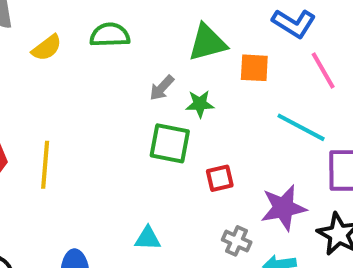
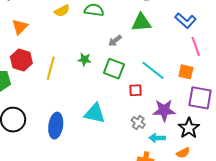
orange square: (254, 68) -> (186, 72), moved
green star: (200, 104) -> (85, 59), moved
cyan line: (301, 127) -> (153, 70), moved
cyan triangle: (148, 238) -> (95, 113), size x1.6

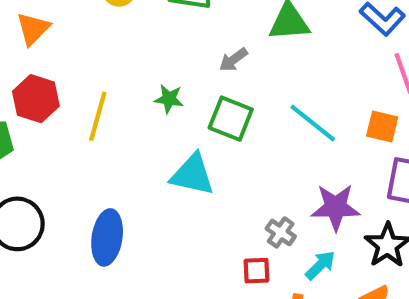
red square: (135, 90) -> (256, 271), moved
cyan triangle: (95, 113) -> (192, 175), moved
cyan arrow: (157, 138) -> (320, 265), turned 133

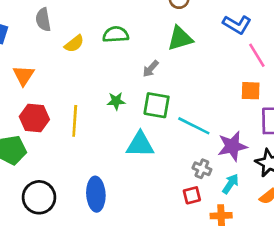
cyan line: (313, 123) -> (194, 126), moved

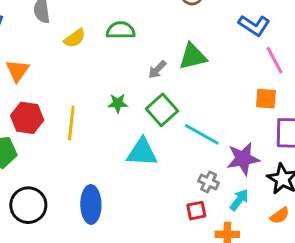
green triangle: (180, 38) -> (193, 56), moved
green square: (157, 105) -> (162, 110), turned 36

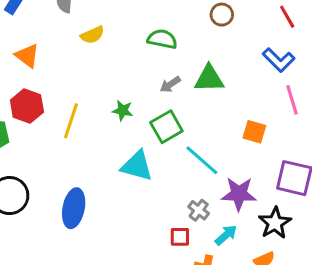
green semicircle: (121, 30) -> (162, 39), moved
orange triangle: (18, 71) -> (27, 56), turned -40
orange square: (266, 99) -> (254, 132), moved

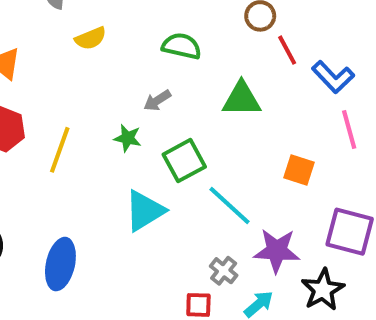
red line: (287, 17) -> (287, 50), moved
gray arrow: (170, 84) -> (157, 100), moved
cyan triangle: (137, 166) -> (145, 211), turned -48

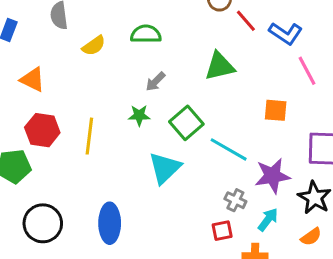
green semicircle: (182, 46) -> (146, 34), moved

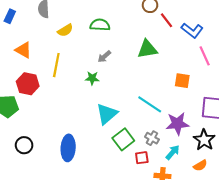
green square: (186, 123) -> (123, 139), moved
yellow line: (89, 136) -> (56, 65), moved
black circle: (43, 223) -> (24, 145), size x0.7

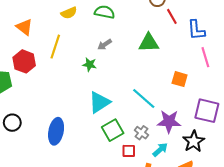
blue L-shape: (192, 30) -> (196, 30), turned 40

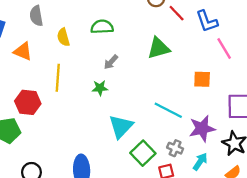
yellow semicircle: (69, 13) -> (63, 37), turned 112
orange triangle: (24, 27) -> (23, 51), moved

